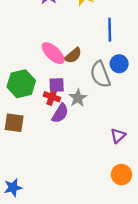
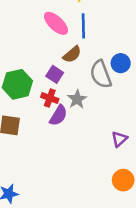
blue line: (110, 30) -> (83, 26), moved
pink ellipse: (53, 53) -> (56, 23), moved
purple square: (57, 85) -> (55, 74), moved, turned 35

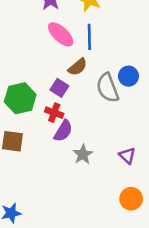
gray star: (77, 99) -> (83, 154), moved
purple triangle: (119, 139) -> (127, 156), turned -35

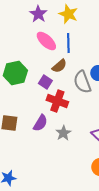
green hexagon: (20, 98) -> (15, 73), moved
red cross: (54, 113) -> (57, 101), moved, size x1.5
purple semicircle: (63, 131) -> (40, 123), moved

